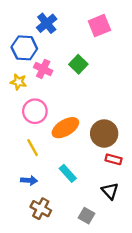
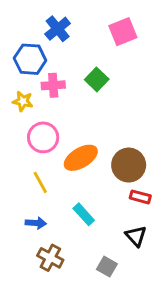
pink cross: (43, 69) -> (53, 85), turned -30

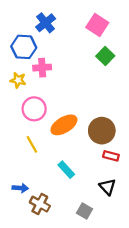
pink square: (123, 32) -> (97, 25), turned -35
green square: (97, 79) -> (105, 56), moved
blue arrow: (36, 223) -> (20, 188), moved

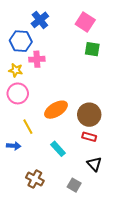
green square: (105, 56) -> (92, 49), turned -35
pink circle: (34, 109) -> (18, 93), moved
red rectangle: (111, 156) -> (89, 137), moved
blue arrow: (20, 188) -> (14, 146), moved

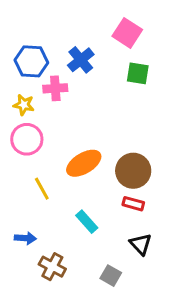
blue cross: (40, 20) -> (81, 60), moved
blue arrow: (14, 146) -> (25, 238), moved

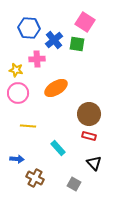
blue hexagon: (31, 61) -> (29, 28), moved
green square: (138, 73) -> (77, 44), moved
orange ellipse: (84, 163) -> (56, 88), moved
yellow line: (42, 189) -> (28, 126), turned -56

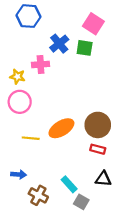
blue hexagon: (29, 28) -> (28, 16), moved
orange ellipse: (56, 88) -> (61, 128), moved
cyan rectangle: (58, 148) -> (69, 184), moved
black triangle: (94, 163) -> (103, 179), turned -42

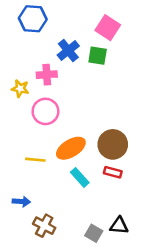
pink circle: (20, 102) -> (45, 111), moved
black triangle: (103, 179) -> (119, 226), moved
cyan rectangle: (69, 184) -> (80, 177), moved

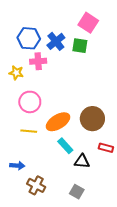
blue hexagon: (33, 19) -> (29, 38), moved
pink circle: (45, 111) -> (30, 102), moved
red rectangle: (113, 172) -> (106, 148), moved
black triangle: (119, 226) -> (82, 161), moved

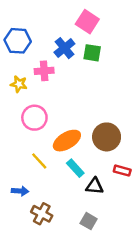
pink square: (88, 23) -> (87, 22), moved
blue hexagon: (29, 38) -> (18, 41), moved
yellow line: (29, 131) -> (39, 161), moved, turned 42

